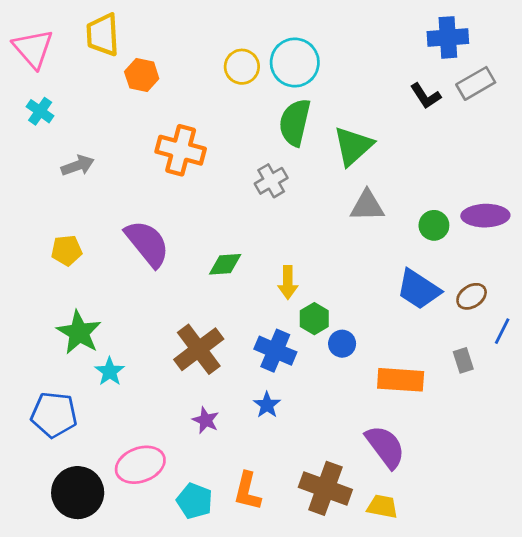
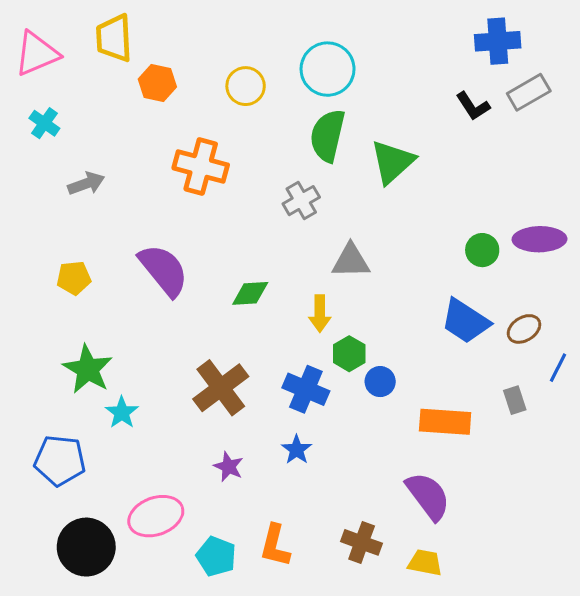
pink triangle: (33, 49) -> (37, 54), turned 48
yellow circle: (242, 67) -> (246, 86), moved
gray triangle: (367, 206) -> (351, 261), moved
brown cross: (325, 488) -> (362, 542), size x0.7

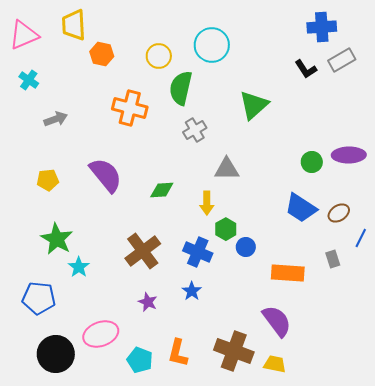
green semicircle: (328, 136) -> (181, 88), moved
brown cross: (362, 542) -> (234, 351), size x1.5

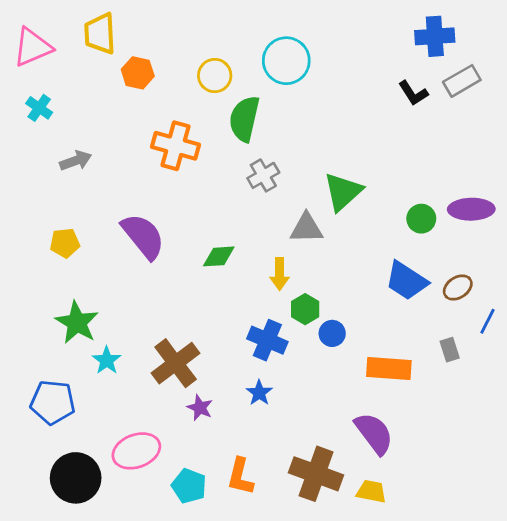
green triangle: (254, 105) -> (343, 192), moved
brown cross: (143, 251) -> (176, 363), moved

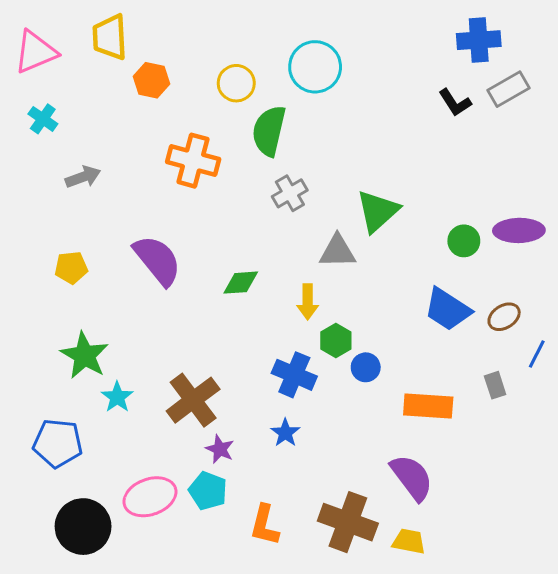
cyan pentagon: (189, 486) -> (208, 491), moved

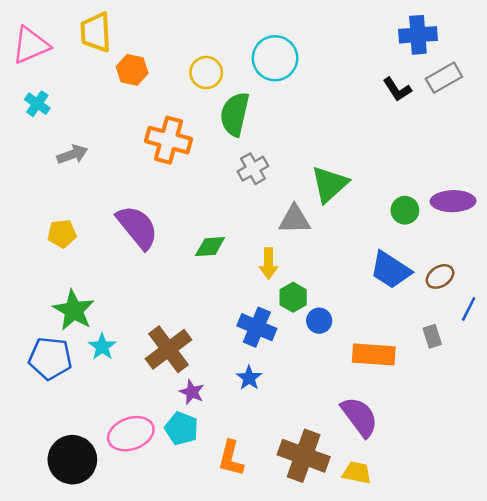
blue pentagon: (58, 443) -> (50, 358), moved

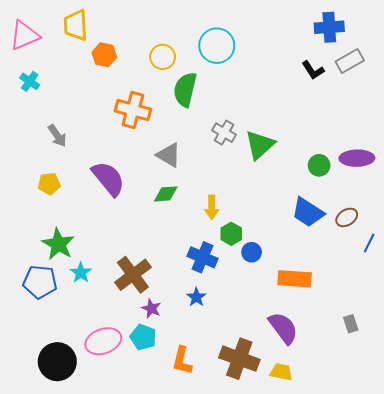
gray arrow: (72, 154) -> (57, 136), moved, turned 75
gray cross: (253, 169) -> (224, 133), moved, turned -30
gray triangle: (295, 219) -> (169, 155), moved, turned 32
gray rectangle: (432, 336) -> (351, 324), moved

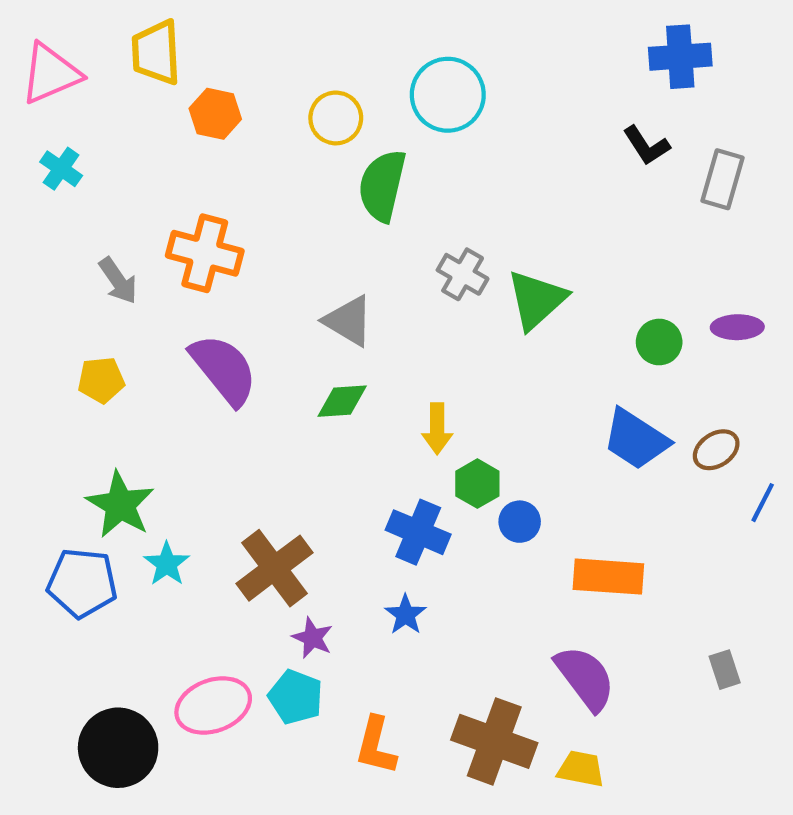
gray rectangle: (350, 61) -> (722, 179), moved, turned -44
orange cross: (133, 110) -> (205, 253), moved
purple ellipse: (357, 158) -> (737, 327), size x0.7

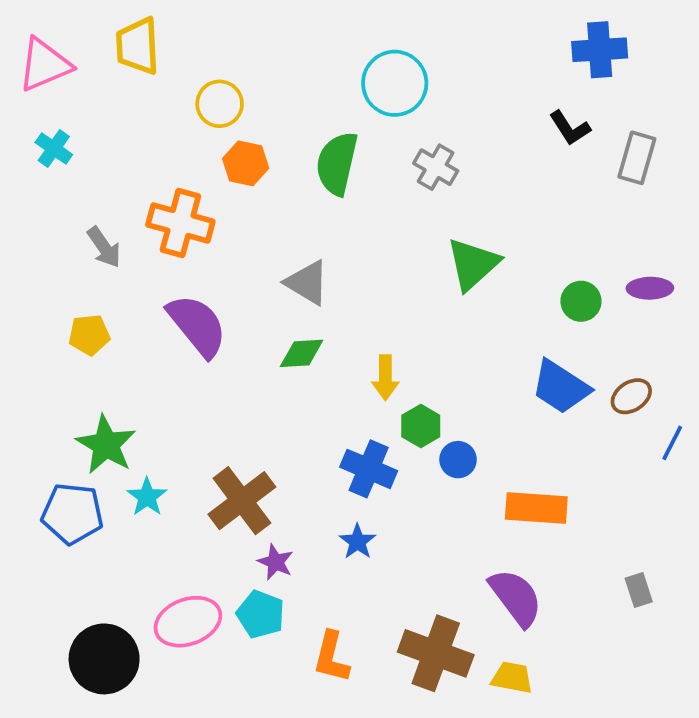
orange hexagon: (215, 114) -> (246, 163), moved
yellow circle: (336, 118) -> (220, 104), moved
gray cross: (463, 274) -> (436, 167), moved

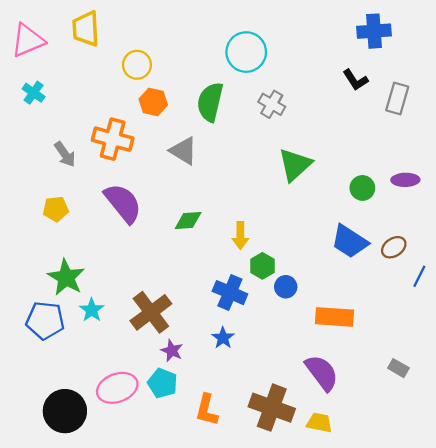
gray triangle: (307, 283) -> (183, 151), moved
gray rectangle: (639, 590) -> (398, 368), turned -42

